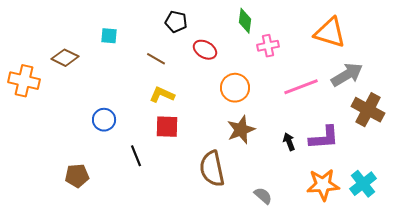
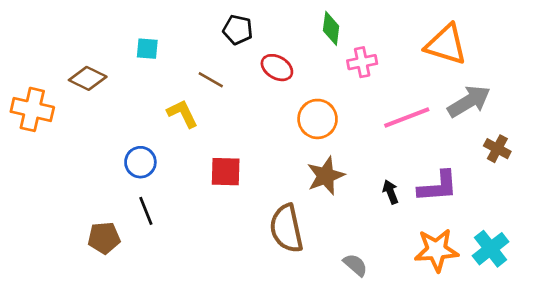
yellow L-shape: (162, 95) -> (182, 114), moved, turned 40
brown cross: (368, 110) -> (497, 149), size x0.6
black line: (136, 156) -> (146, 211), moved

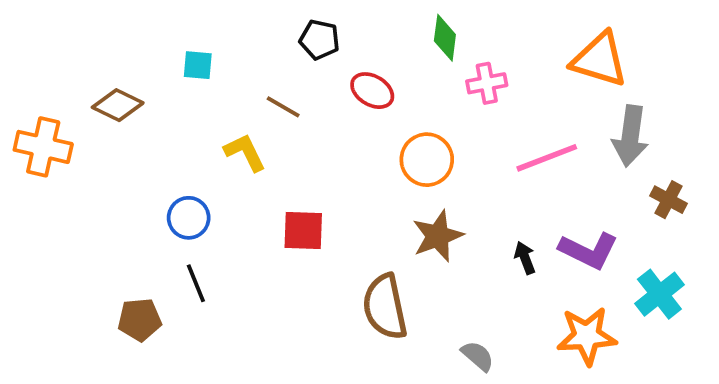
gray arrow: (469, 101) -> (630, 136), turned 129
purple L-shape: (438, 187) -> (589, 251), turned 30
cyan cross: (491, 249) -> (659, 294), moved

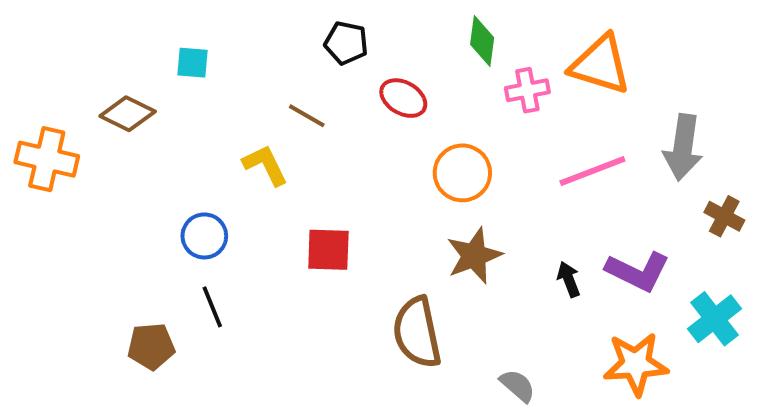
orange triangle: (599, 60) -> (600, 65), moved
cyan square: (198, 65) -> (193, 63), moved

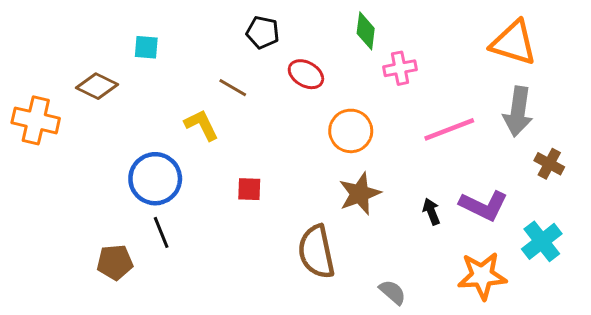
orange triangle: (600, 65) -> (513, 43), moved
blue circle: (204, 236) -> (155, 179), size x1.5
red square: (328, 250) -> (249, 189), size x0.7

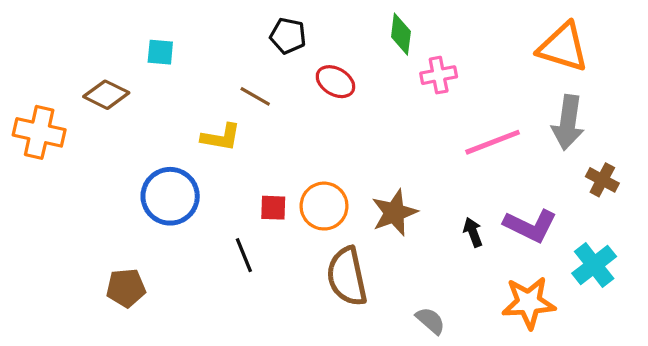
yellow L-shape: (201, 125) -> (221, 137), turned 126
orange circle: (351, 131) -> (324, 206), moved
black line: (161, 232) -> (244, 255), moved

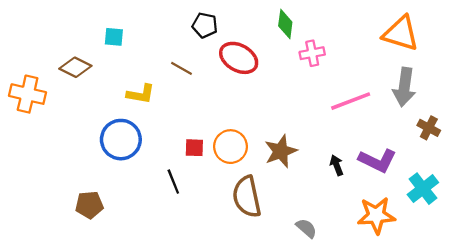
red ellipse: (335, 82) -> (239, 58), size x1.4
yellow L-shape: (221, 137) -> (141, 94), moved

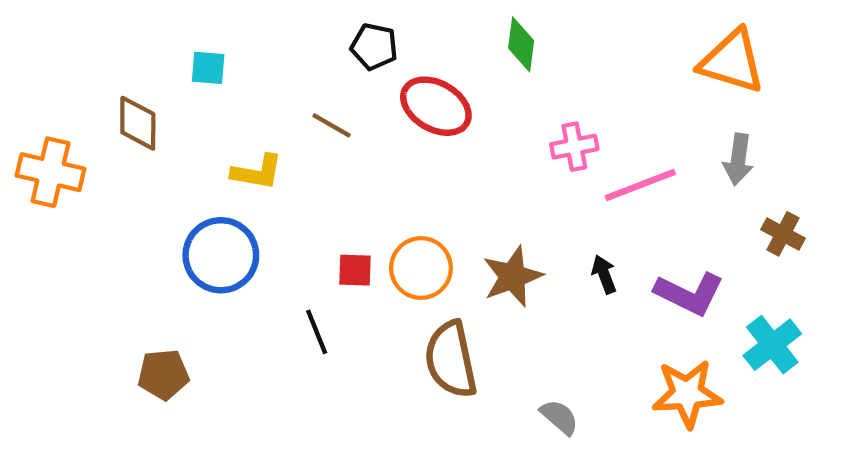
pink cross: (312, 53) -> (574, 147), moved
brown diamond: (75, 67) -> (138, 123), turned 64
gray arrow: (404, 87) -> (738, 159), size x0.7
black arrow: (337, 165) -> (604, 274), moved

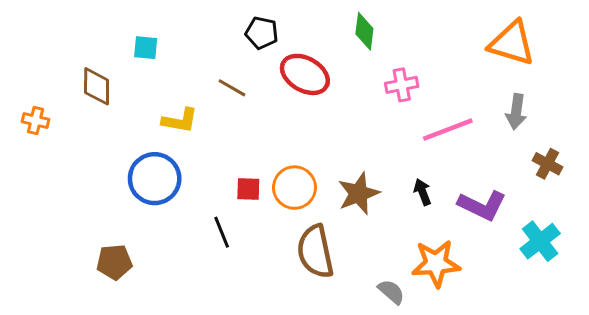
pink cross: (574, 147) -> (402, 85), moved
orange cross: (51, 172) -> (36, 121), size x0.6
orange star: (687, 394) -> (436, 263), moved

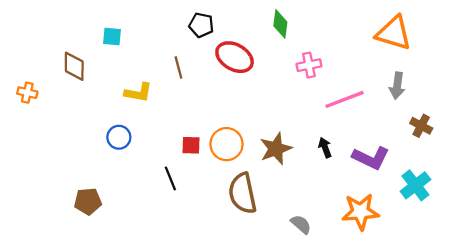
brown line: (232, 88) -> (178, 67), turned 45
blue circle: (155, 179) -> (119, 137), size x0.6
orange star: (436, 263) -> (360, 212), moved

